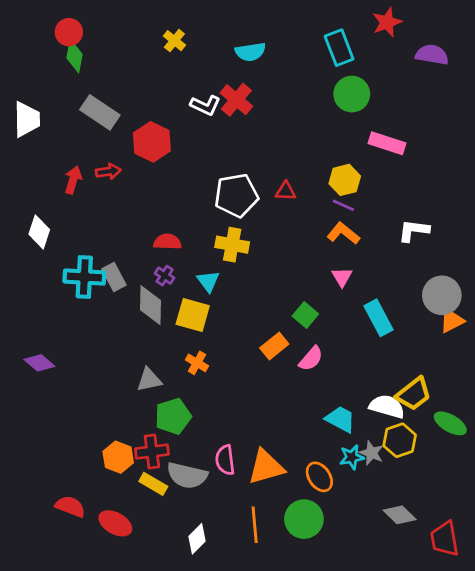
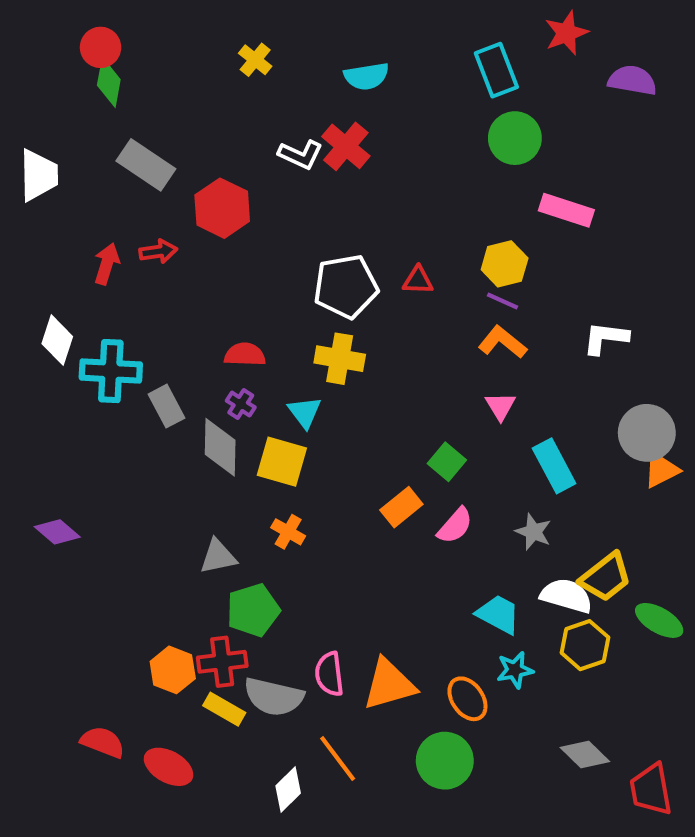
cyan cross: (84, 277) -> (111, 371), moved
gray star: (371, 453) -> (533, 532), moved
orange line: (255, 525) -> (338, 759), moved, turned -32

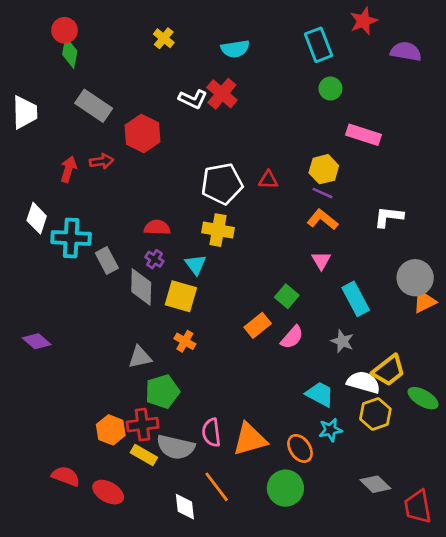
green circle: (515, 138) -> (330, 89), size x0.7
white diamond: (288, 789) -> (185, 507), turned -52

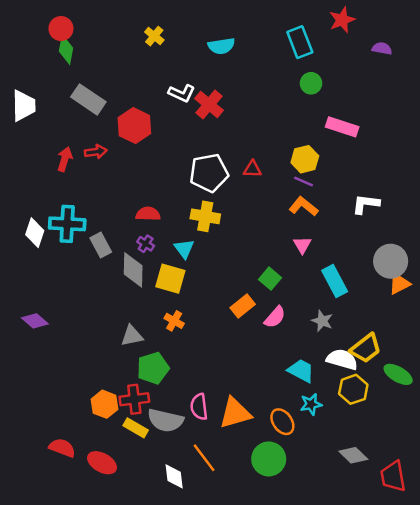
purple semicircle: (406, 51) -> (382, 48), size x0.7
red cross: (222, 94) -> (209, 104), moved
white diamond: (37, 218) -> (35, 233), moved

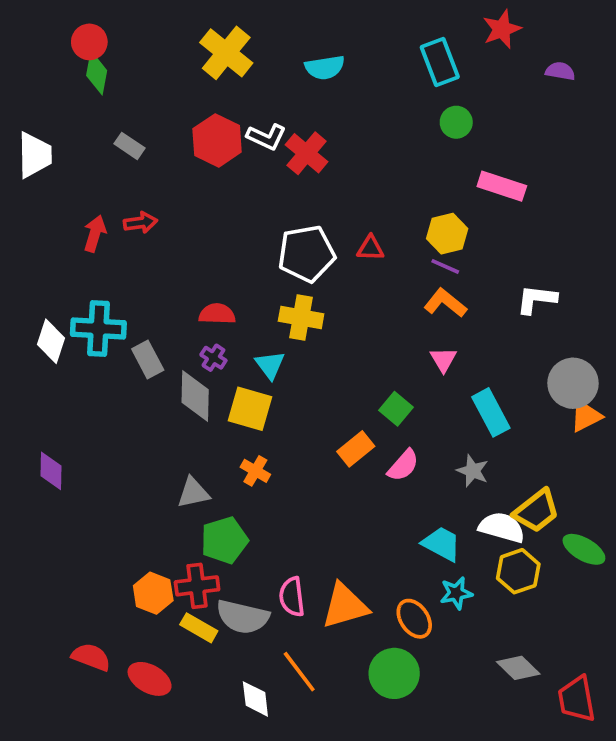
yellow cross: (154, 36) -> (226, 53), size x1.8
gray rectangle: (88, 99) -> (129, 146), size x0.6
red hexagon: (134, 126) -> (217, 140), moved
purple diamond: (35, 321) -> (51, 471), turned 50

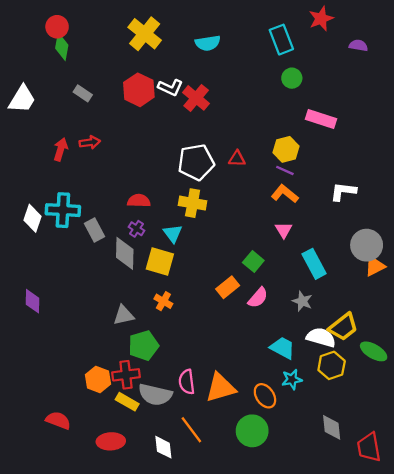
white trapezoid: (35, 155) -> (22, 99), turned 32
gray diamond: (518, 668) -> (332, 427), turned 40
red ellipse: (150, 679) -> (111, 441), moved, turned -32

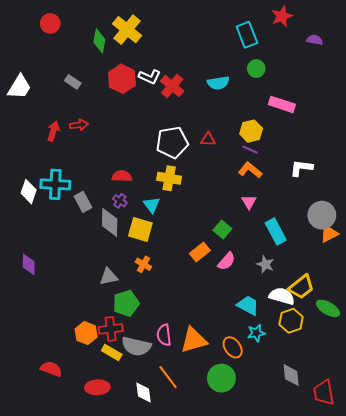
cyan semicircle: (208, 43) -> (218, 83), moved
green diamond: (62, 47) -> (99, 41), moved

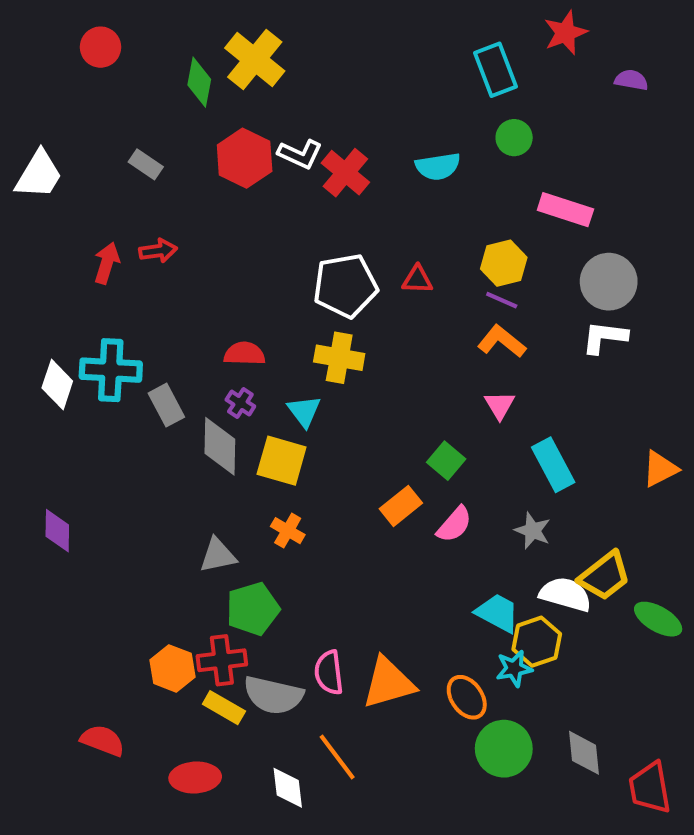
gray circle: (322, 215) -> (609, 282), moved
yellow hexagon: (291, 321) -> (537, 642), moved
green circle: (221, 378) -> (504, 749), moved

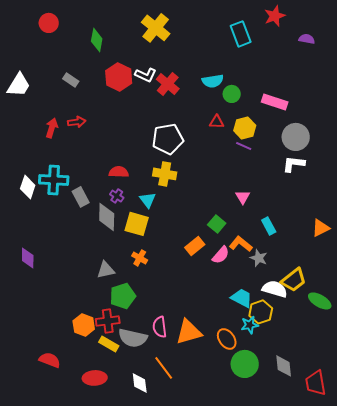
yellow cross: (255, 59) -> (156, 28), moved
green circle: (514, 138) -> (232, 94), moved
red triangle: (417, 280) -> (217, 122), moved
orange L-shape: (502, 341) -> (241, 244), moved
cyan rectangle: (553, 465) -> (269, 226), size x0.7

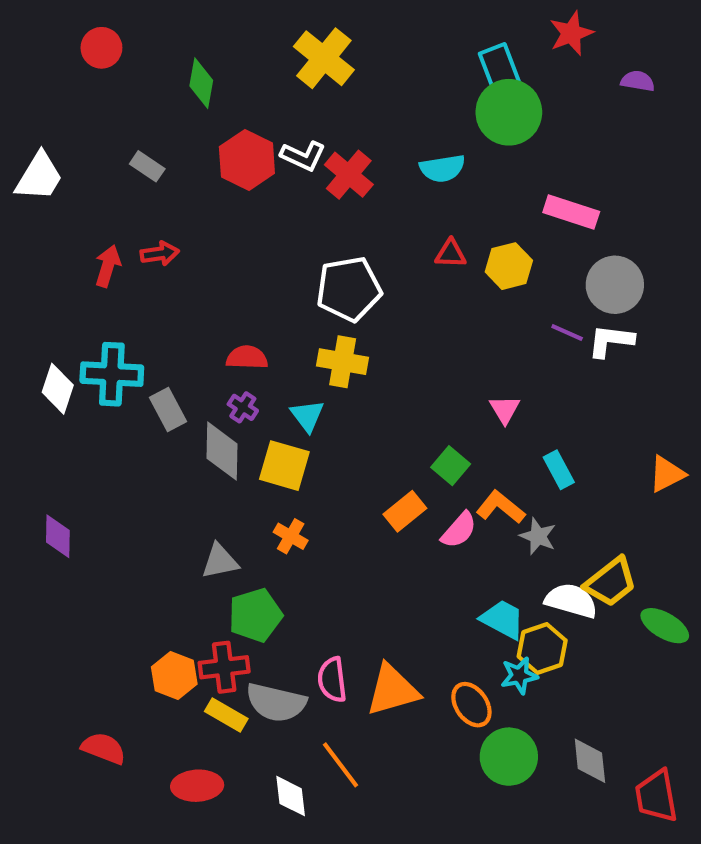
green circle: (232, 94) -> (509, 112), moved, size x1.8
purple line: (244, 146) -> (567, 333), moved

